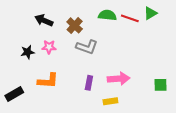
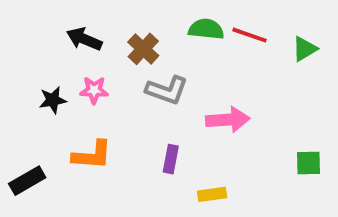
green triangle: (150, 13) -> (305, 49), moved
pink arrow: (119, 79) -> (228, 120), moved

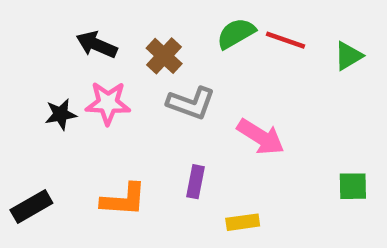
green semicircle: (206, 29) -> (236, 33), turned -36
pink star: (94, 90) -> (108, 103), size x1.4
pink arrow: (228, 120) -> (261, 137), turned 36
orange L-shape: (92, 155) -> (124, 200), moved

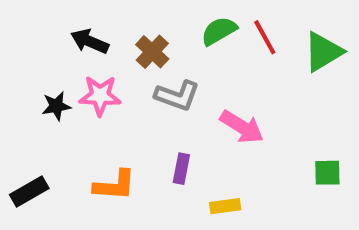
red line: (285, 40) -> (265, 37), turned 42
green triangle: (348, 56) -> (323, 52), size x1.5

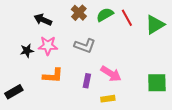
brown cross: (152, 52) -> (79, 13), moved
pink arrow: (242, 127) -> (111, 74), moved
green square: (327, 173) -> (157, 83), size x1.5
orange L-shape: (115, 185) -> (53, 76), moved

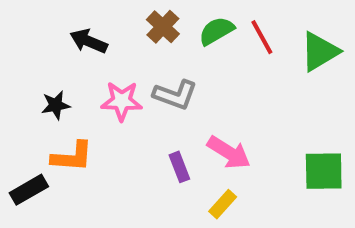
pink star: (48, 46) -> (122, 101), moved
orange L-shape: (53, 76) -> (72, 157), moved
purple rectangle: (87, 81) -> (179, 167), turned -32
yellow rectangle: (108, 99) -> (223, 204), turned -40

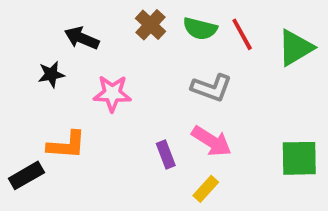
green semicircle: (216, 31) -> (200, 29), turned -136
gray L-shape: (175, 95) -> (211, 88), moved
black star: (56, 105) -> (51, 74), moved

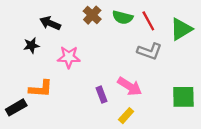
gray L-shape: (211, 88) -> (150, 51), moved

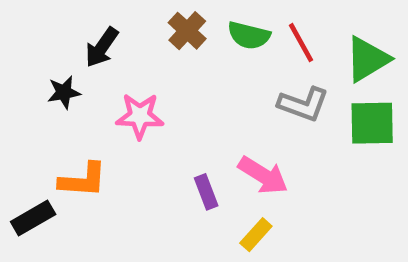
black arrow: (50, 23) -> (102, 47), turned -78
green square: (183, 97) -> (372, 123), moved

